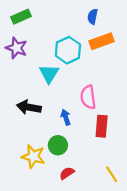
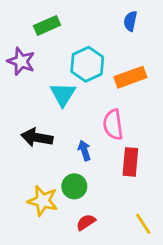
green rectangle: (21, 17) -> (47, 25), moved
blue semicircle: (93, 17) -> (130, 21), moved
orange rectangle: (102, 41) -> (130, 77), moved

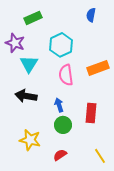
orange rectangle: (130, 77) -> (98, 68), moved
cyan triangle: (63, 94) -> (29, 64), moved
pink semicircle: (113, 125) -> (66, 75), moved
green circle: (74, 186) -> (63, 125), moved

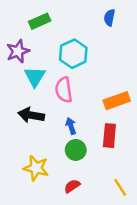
purple star: (15, 43) -> (18, 51), turned 30
orange rectangle: (98, 68) -> (117, 101), moved
pink semicircle: (66, 75) -> (64, 90), moved

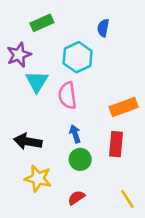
blue semicircle: (109, 18) -> (103, 28), moved
black arrow: (31, 115) -> (28, 141), moved

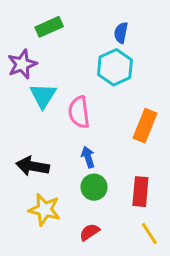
cyan hexagon: (78, 57) -> (115, 67), moved
orange rectangle: (124, 107) -> (145, 126), turned -48
red rectangle: (116, 144) -> (140, 192), moved

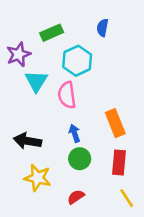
green rectangle: (49, 27) -> (52, 33), moved
cyan hexagon: (115, 67) -> (77, 61), moved
orange rectangle: (145, 126) -> (115, 123), moved, turned -44

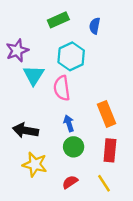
green rectangle: (52, 33) -> (58, 20), moved
yellow line: (127, 198) -> (104, 183), moved

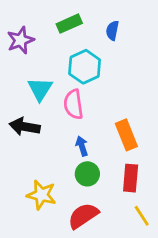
purple star: (17, 51) -> (21, 40), moved
black arrow: (25, 130) -> (25, 127), moved
red semicircle: (70, 182) -> (83, 216), size x1.6
yellow line: (104, 183) -> (142, 216), moved

